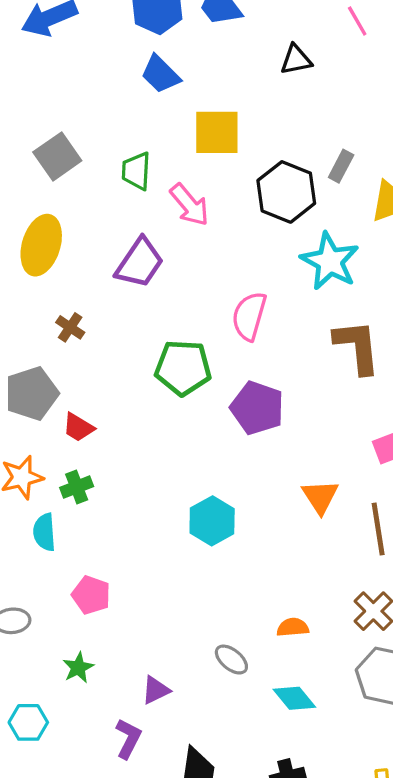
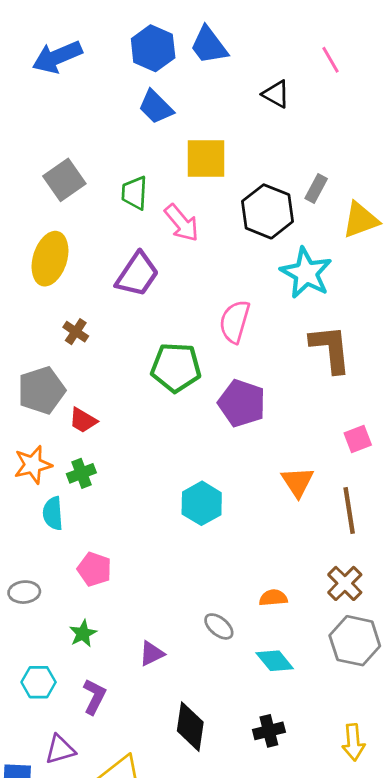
black triangle: (296, 60) -> (276, 94), turned 40
purple L-shape: (128, 739) -> (94, 697), moved

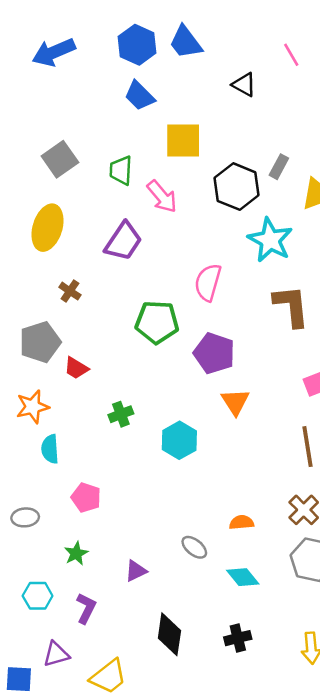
green cross: (81, 473) -> (121, 414), moved
orange triangle: (298, 482) -> (235, 402), moved

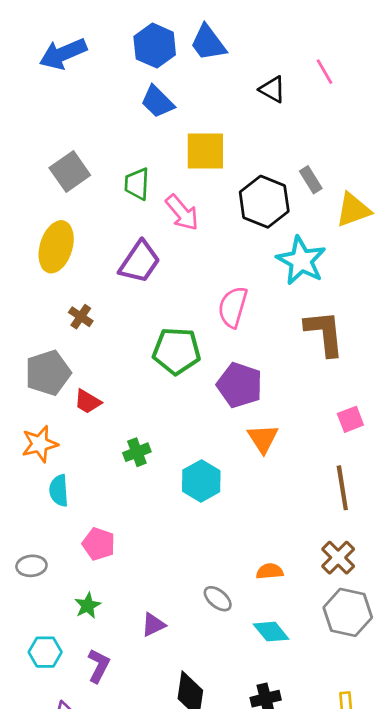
pink line: (291, 55) -> (324, 72), moved
gray rectangle: (279, 167) -> (311, 180), turned -60

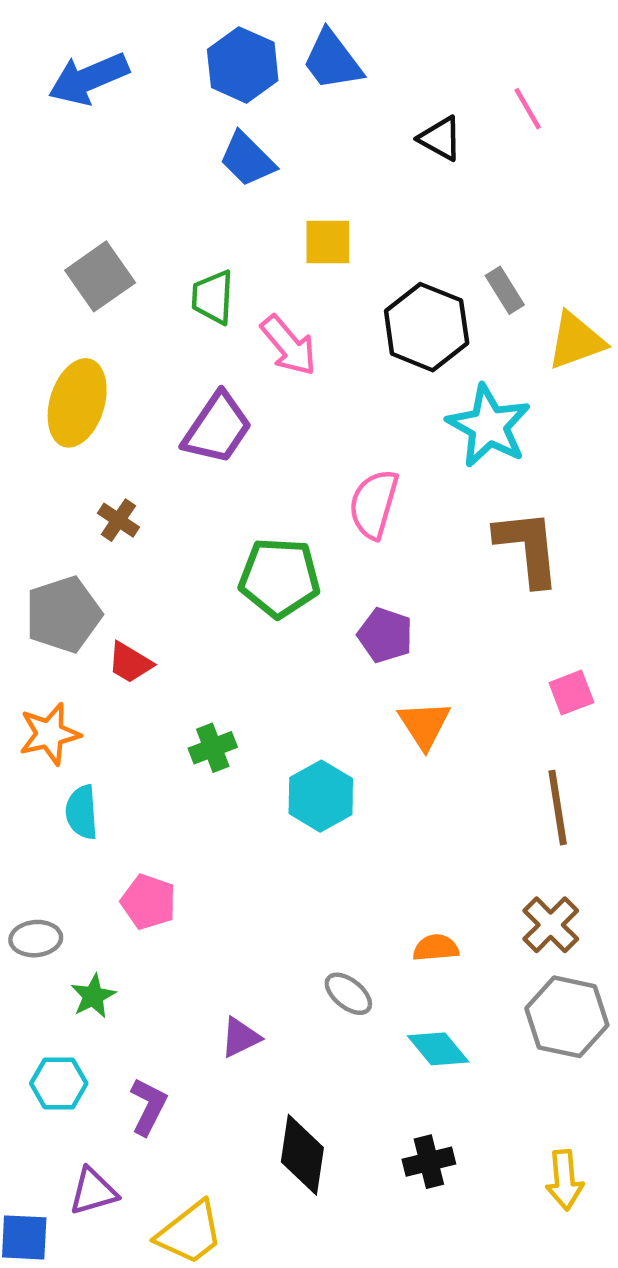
yellow square: (205, 151) -> (328, 242), size x0.7
purple pentagon: (240, 385) -> (385, 635), size x0.7
green star: (88, 606) -> (93, 996), moved

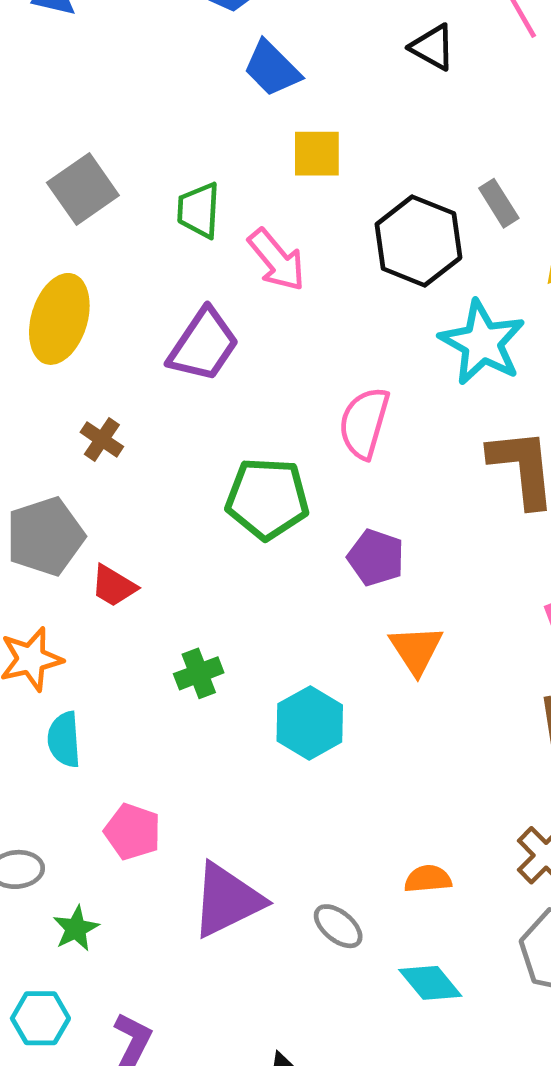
blue trapezoid: (247, 159) -> (272, 68), moved
purple triangle: (240, 1037) -> (227, 900), moved, size x1.8

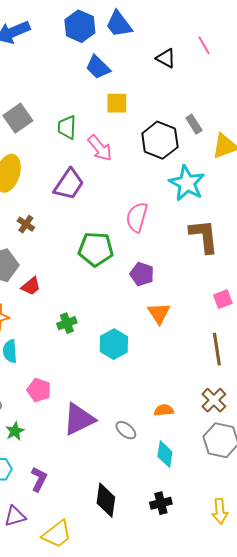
red trapezoid: (114, 586) -> (31, 286), turned -70
cyan diamond: (430, 983) -> (165, 454), turned 48

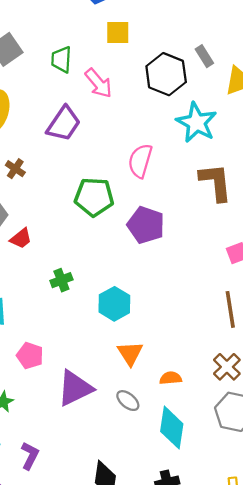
purple pentagon: (142, 274) -> (146, 225), size x1.4
orange triangle: (159, 313) -> (130, 353), moved
cyan diamond: (165, 454) -> (172, 428), size x1.4

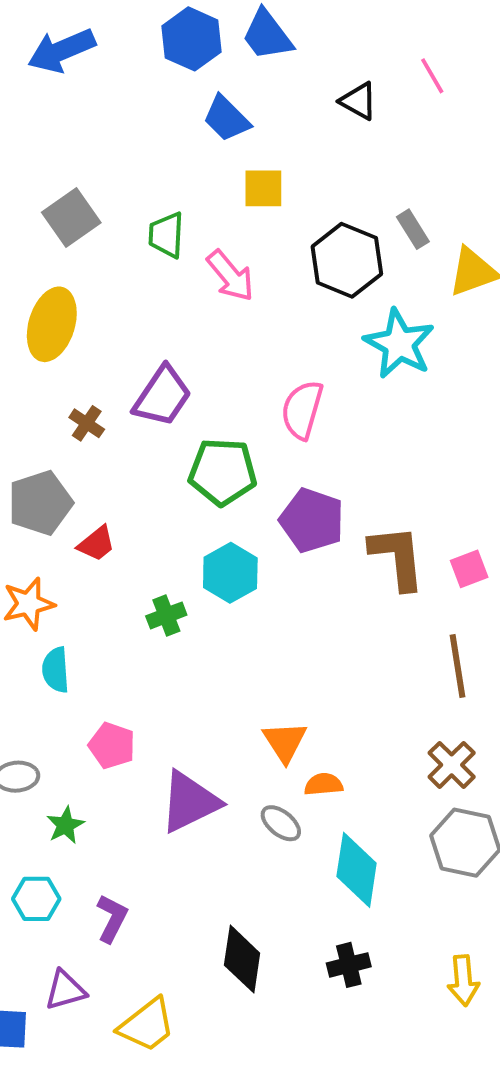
purple trapezoid: (64, 124) -> (162, 396), moved
brown L-shape: (216, 182) -> (397, 557), moved
cyan hexagon: (114, 304) -> (230, 573), moved
orange semicircle: (171, 378) -> (324, 784), moved

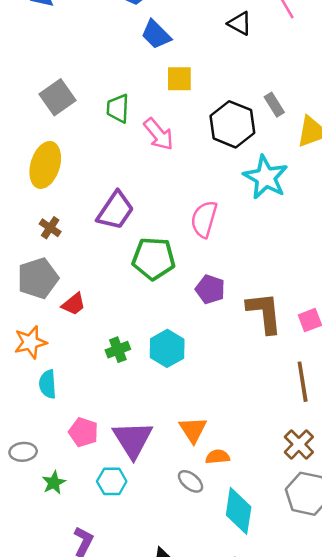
brown cross: (87, 423) -> (50, 228), moved
purple pentagon: (312, 520) -> (210, 289), size x0.7
cyan hexagon: (230, 573) -> (167, 348), moved
purple triangle: (190, 802) -> (133, 440), moved, turned -36
cyan hexagon: (36, 899) -> (112, 481), moved

